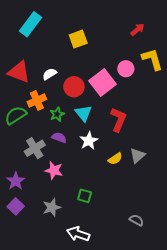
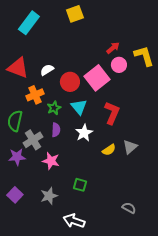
red arrow: (137, 30) -> (113, 48), moved
yellow square: (78, 39) -> (75, 14), moved
green semicircle: (16, 115) -> (15, 121), moved, turned -45
purple semicircle: (59, 138) -> (56, 130), turned 72
purple star: (16, 181) -> (17, 157), moved, turned 30

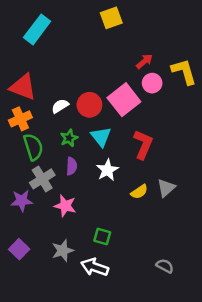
yellow square: (75, 14) -> (111, 18), moved
white semicircle: (47, 70) -> (60, 106), moved
orange cross: (35, 95) -> (20, 119), moved
green semicircle: (15, 121) -> (33, 147), moved, turned 150
white arrow: (74, 221) -> (95, 267), moved

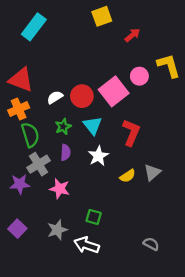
red arrow: (144, 61) -> (132, 35), moved

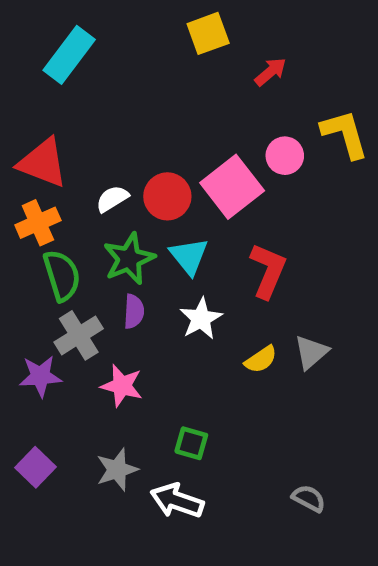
green star: (63, 127) -> (129, 259), size x1.5

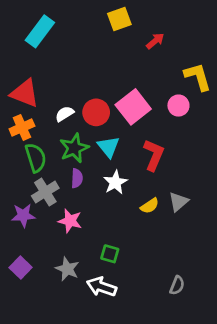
pink circle: (285, 156) -> (178, 106), moved
gray star: (117, 470) -> (67, 269), turned -30
gray semicircle: (309, 498) -> (177, 285), turned 84

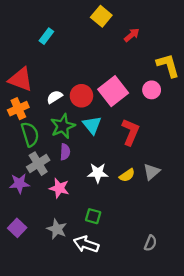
yellow square: (119, 19) -> (101, 16), turned -30
cyan rectangle: (40, 31) -> (46, 36), moved, size x0.6
white star: (115, 182) -> (98, 173), moved, turned 30

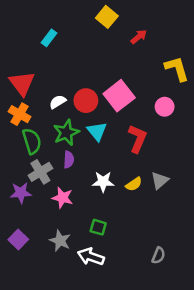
red triangle: (21, 79) -> (22, 83), turned 32
pink circle: (152, 90) -> (165, 107), moved
orange cross: (18, 109) -> (20, 114), turned -36

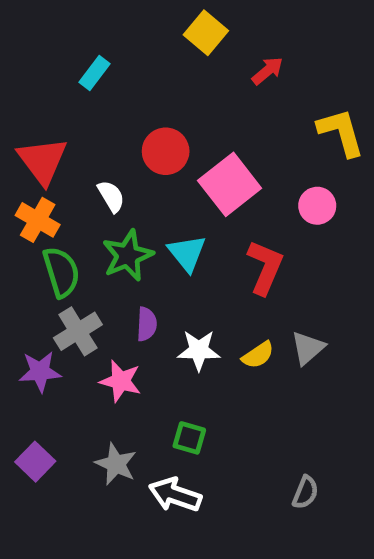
red circle: (86, 101) -> (166, 151), moved
white semicircle: (58, 102) -> (111, 196), turned 91
purple semicircle: (69, 160) -> (147, 324), moved

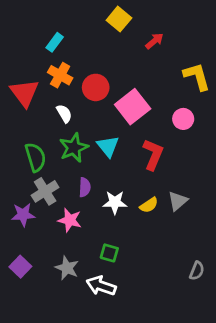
orange cross: (38, 220) -> (60, 75), moved
gray semicircle: (305, 492) -> (197, 271), moved

